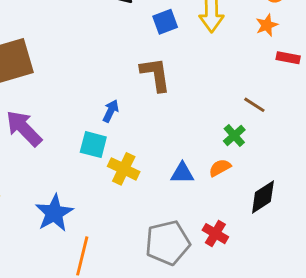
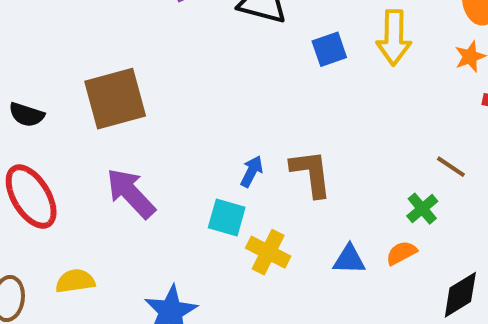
brown L-shape: (155, 74) -> (311, 173), moved

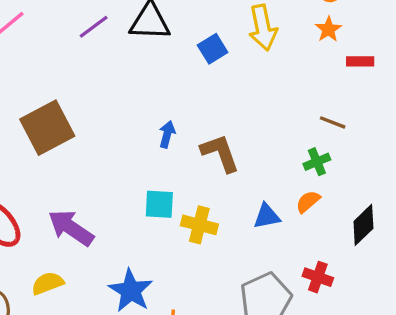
blue arrow: (252, 171) -> (167, 134), moved
purple arrow: (131, 193) -> (71, 228), moved
green cross: (422, 209) -> (317, 162), turned 30

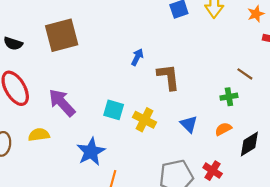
orange semicircle: (308, 202) -> (223, 129), moved
cyan square: (159, 204) -> (114, 110), moved
blue triangle: (267, 216) -> (189, 124), turned 42

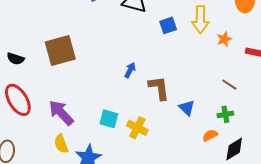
orange star: (256, 14) -> (224, 39), moved
green cross: (229, 97) -> (225, 114), moved
blue triangle: (189, 124) -> (187, 108), moved
yellow semicircle: (39, 135) -> (61, 144), moved, turned -102

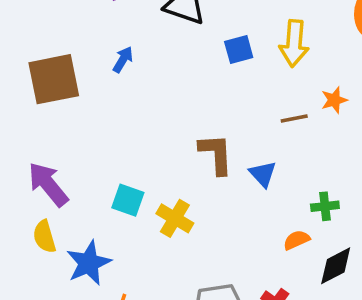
orange star: (224, 39) -> (334, 100), moved
blue arrow: (130, 70) -> (123, 60), moved
brown line: (229, 85) -> (294, 118), moved, turned -49
blue triangle: (187, 108) -> (263, 174), moved

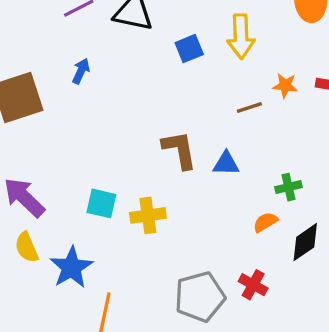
orange star: (334, 100) -> (285, 86), turned 30
blue triangle: (263, 174) -> (226, 164), turned -40
yellow cross: (175, 218) -> (148, 215), turned -32

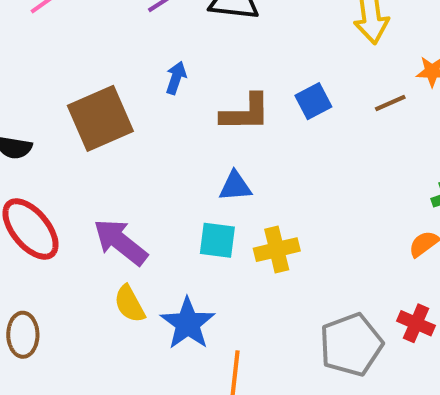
blue square: (189, 49) -> (313, 101), moved
brown L-shape: (180, 150) -> (245, 113), moved, turned 105
blue triangle: (226, 164) -> (235, 186), moved

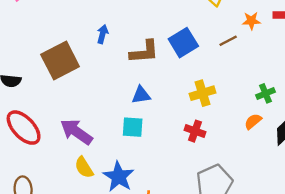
blue square: (313, 101) -> (183, 43), size x1.4
yellow cross: (277, 250) -> (203, 93), moved
red cross: (416, 323) -> (195, 131), moved

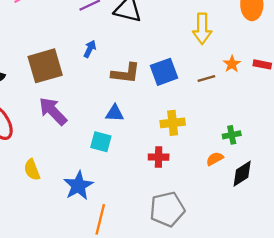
orange star: (251, 21) -> (232, 64), turned 30
red cross: (195, 131) -> (159, 157), turned -30
purple arrow: (76, 132) -> (53, 111), moved
yellow semicircle: (84, 167) -> (32, 170), moved

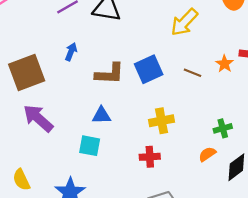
yellow arrow: (202, 29) -> (184, 22), turned 48
orange star: (232, 64) -> (225, 64), moved
brown line: (206, 78) -> (193, 73), turned 42

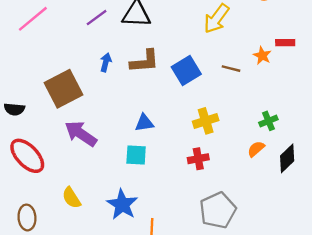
brown L-shape: (110, 74) -> (145, 61), moved

